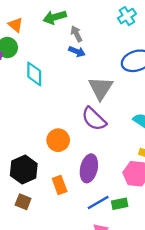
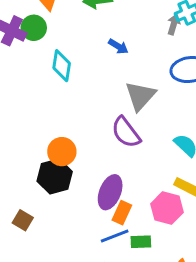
gray arrow: (76, 34) -> (174, 24), moved, turned 35
orange circle: (58, 140) -> (62, 152), moved
black hexagon: (24, 170) -> (55, 176), moved
orange rectangle: (60, 185) -> (122, 213), moved, turned 36

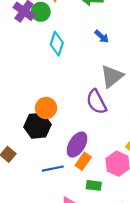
blue line: (115, 236) -> (53, 169), moved

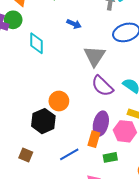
purple semicircle: (96, 102) -> (102, 86), moved
orange circle: (46, 108) -> (59, 101), moved
purple ellipse: (77, 145) -> (101, 124), moved

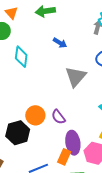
purple semicircle: (102, 86) -> (58, 117), moved, size x0.7
purple ellipse: (101, 124) -> (73, 143), turned -30

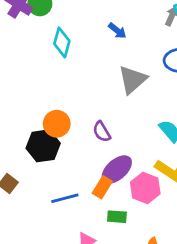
orange circle: (35, 115) -> (57, 124), moved
purple ellipse: (73, 143) -> (117, 169), turned 50

